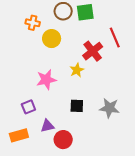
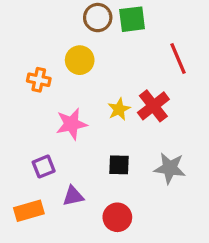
orange cross: (33, 23) -> (39, 80), moved
red cross: (93, 51) -> (153, 106), moved
red circle: (63, 140) -> (117, 217), moved

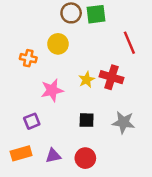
red cross: (153, 106) -> (112, 77), turned -35
purple triangle: (73, 196) -> (53, 156), moved

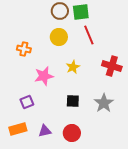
red line: (129, 43) -> (89, 35), moved
yellow circle: (58, 44) -> (59, 37), moved
red cross: (112, 77) -> (112, 66), moved
gray star: (123, 122) -> (104, 103), turned 30

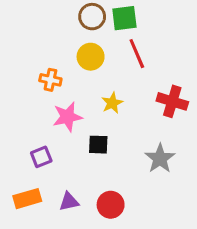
orange cross: (24, 49) -> (50, 80), moved
black square: (73, 101) -> (98, 145), moved

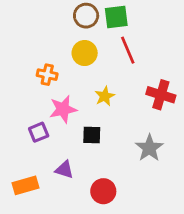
purple square: (41, 157) -> (39, 132), moved
purple triangle: (69, 202) -> (64, 170), moved, turned 30

